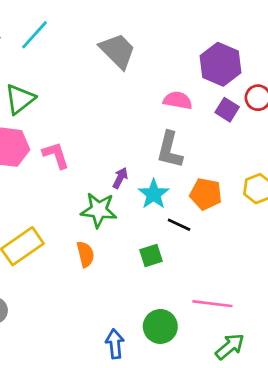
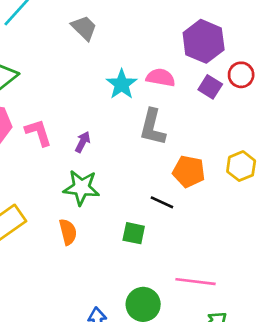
gray trapezoid: (117, 51) -> (84, 28), moved, size x0.7
purple arrow: (120, 178) -> (83, 142), moved
cyan star: (154, 194) -> (122, 84), moved
green square: (151, 256) -> (134, 233), turned 30

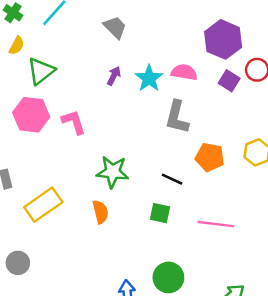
purple arrow: (83, 142) -> (114, 76), moved
black line: (162, 202) -> (172, 179), moved
pink line: (195, 282) -> (216, 224), moved

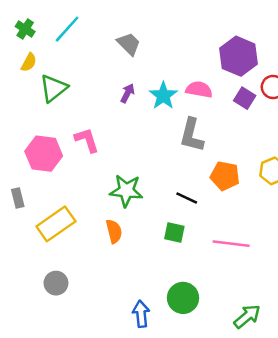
pink hexagon: (31, 115) -> (44, 154), moved
gray circle: (18, 263) -> (56, 283), moved

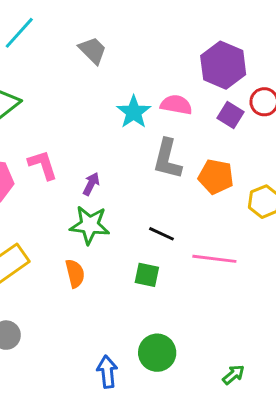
purple arrow: (128, 93) -> (91, 184), moved
orange pentagon: (225, 176) -> (216, 177), moved
pink line: (231, 244) -> (214, 259), moved
green arrow: (247, 316) -> (233, 375), size x0.7

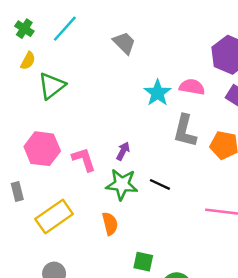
pink L-shape: (43, 165) -> (84, 159), moved
black line: (162, 234) -> (160, 184), moved
green square: (147, 275) -> (143, 262), moved

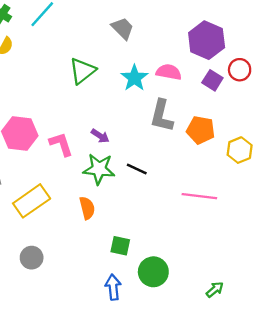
gray trapezoid: (124, 43) -> (123, 28), moved
green triangle: (52, 86) -> (82, 71), moved
purple arrow: (123, 151) -> (100, 136), turned 96

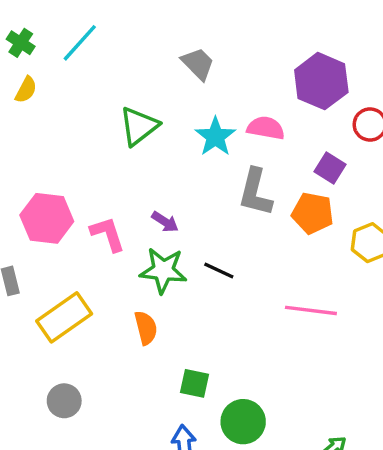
purple square: (212, 80) -> (330, 168), moved

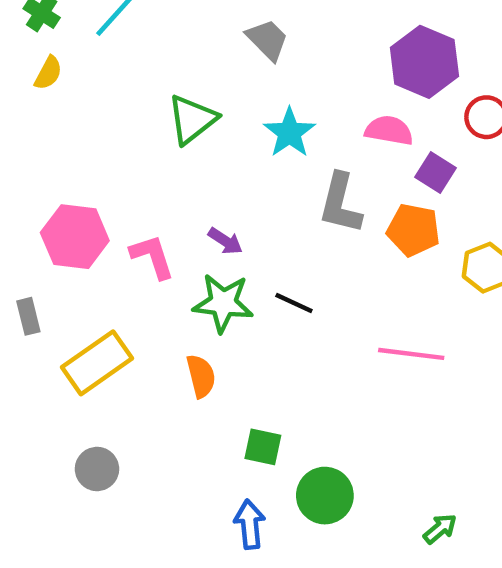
pink semicircle: (266, 128) -> (389, 130), moved

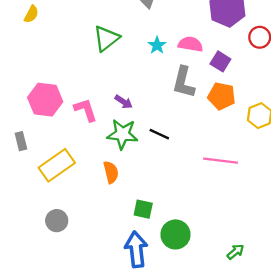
pink semicircle: (389, 130) -> (190, 44), moved
cyan star: (289, 133) -> (157, 45), size x0.7
purple square: (436, 172) -> (220, 61), moved
blue arrow: (250, 524) -> (136, 249), size x1.4

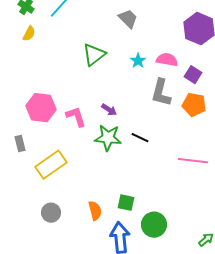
orange semicircle: (111, 172) -> (95, 211), moved

